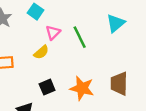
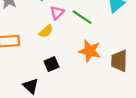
green line: (80, 37) -> (82, 17), turned -30
orange star: (82, 88) -> (90, 51), moved

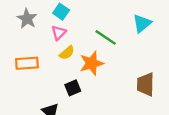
pink triangle: (57, 13) -> (59, 33), moved
orange star: (90, 51) -> (92, 63), moved, turned -30

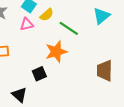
pink triangle: (59, 33) -> (27, 24), turned 32
yellow semicircle: (67, 53) -> (47, 15), moved

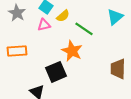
orange star: (56, 52) -> (72, 51), turned -30
black square: (39, 74) -> (56, 72), size x1.5

